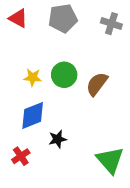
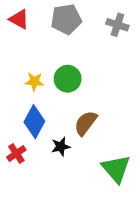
brown semicircle: (97, 84) -> (86, 123), moved
blue diamond: (33, 115) -> (34, 122), turned -40
red cross: (21, 156) -> (16, 153), moved

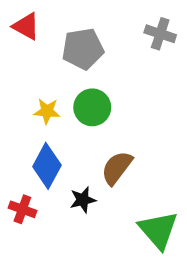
gray pentagon: (66, 19) -> (83, 49), moved
red cross: (16, 153) -> (22, 209), turned -36

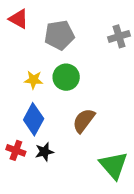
gray cross: (160, 34) -> (119, 36), moved, turned -35
black star: (83, 200) -> (44, 152), moved

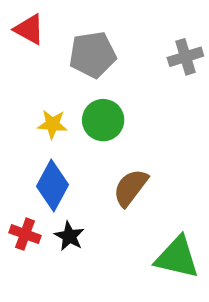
black star: (44, 152) -> (69, 236), turned -30
green triangle: (114, 165) -> (177, 257), turned -36

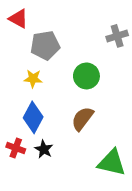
gray pentagon: (93, 55) -> (45, 45), moved
green circle: (103, 120) -> (86, 76), moved

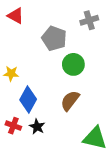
gray cross: (117, 36) -> (89, 20), moved
gray pentagon: (45, 45) -> (54, 38), moved, turned 30
yellow star: (33, 79) -> (11, 73), moved

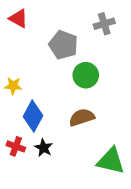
brown semicircle: (70, 101) -> (82, 117), turned 35

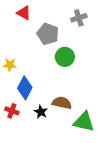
red triangle: (18, 18) -> (24, 13), moved
brown semicircle: (82, 117) -> (62, 103), moved, turned 30
black star: (44, 148) -> (41, 112), moved

